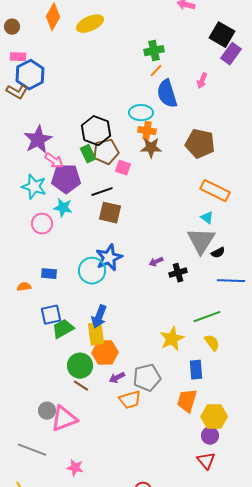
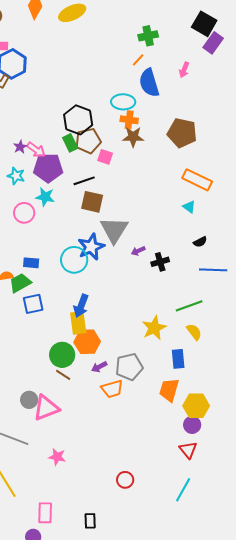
green cross: (154, 51) -> (148, 36), moved
purple star: (38, 140) -> (20, 147), moved, size x0.5
cyan star: (34, 187) -> (16, 176), size x0.7
gray triangle: (201, 241) -> (114, 230), moved
green trapezoid: (63, 329) -> (20, 283), moved

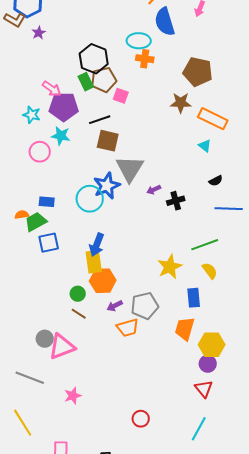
brown star: (133, 137) -> (181, 103), moved
purple star: (20, 147) -> (39, 33), moved
green circle: (62, 355) -> (78, 294), size x0.6
pink star: (57, 457) -> (73, 396), turned -30

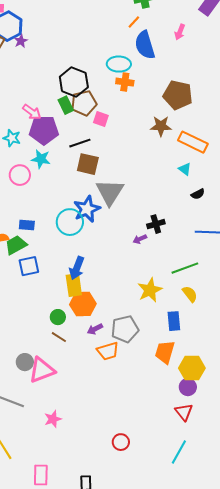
purple star: (39, 33) -> (21, 41), moved
black semicircle: (216, 181) -> (198, 194), moved
purple arrow: (154, 190) -> (140, 239), moved

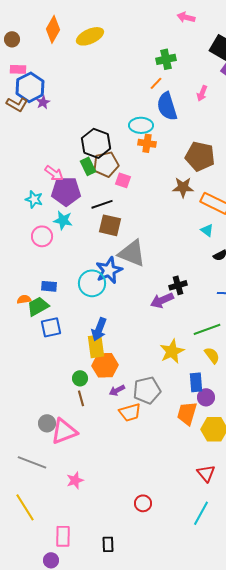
gray triangle: (110, 192) -> (132, 253), turned -40
purple arrow: (140, 239) -> (162, 300), size x1.6
brown line: (59, 337) -> (81, 398), turned 42
purple circle: (188, 387) -> (206, 397), moved

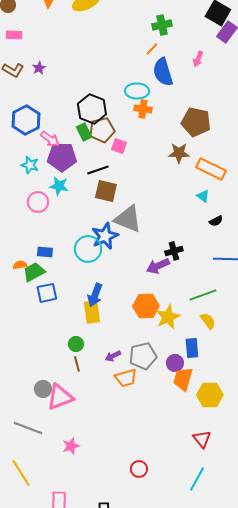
blue hexagon: (30, 87) -> (26, 120), moved
orange hexagon: (105, 365) -> (146, 306), moved
purple circle: (206, 397) -> (175, 363), moved

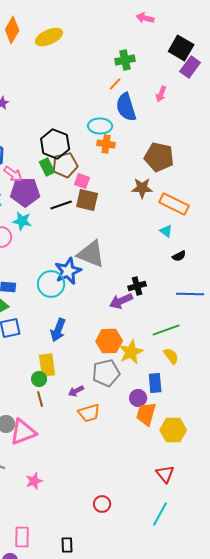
brown square: (106, 191) -> (87, 200), moved
yellow rectangle: (92, 312) -> (47, 365), moved
gray pentagon: (143, 356) -> (106, 373), moved

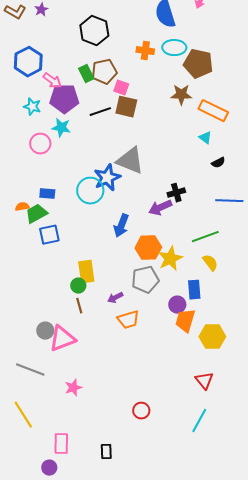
cyan ellipse: (100, 126) -> (174, 48), moved
black hexagon: (55, 144) -> (94, 31), moved
blue arrow: (58, 330) -> (121, 226), moved

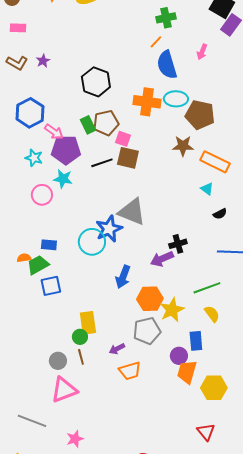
orange cross: (145, 51) -> (147, 102), size x1.5
gray circle: (45, 331) -> (58, 361), moved

